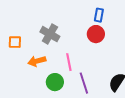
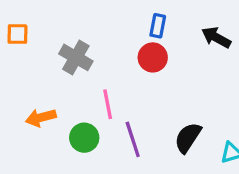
orange square: (15, 42) -> (17, 34), moved
orange arrow: (37, 61) -> (41, 118), moved

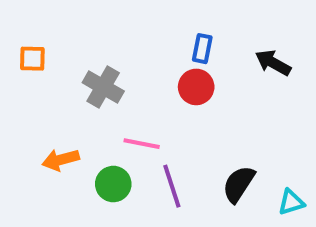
pink line: (108, 104) -> (142, 144), turned -68

